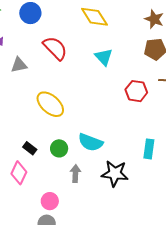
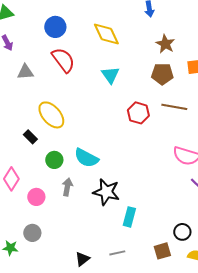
blue circle: (30, 13) -> (55, 27), moved
black rectangle: (30, 148) -> (30, 137), moved
cyan rectangle: (149, 149) -> (129, 217), moved
pink circle: (50, 201) -> (36, 197), moved

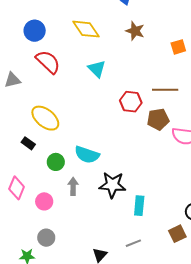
brown star: (165, 44) -> (135, 31), moved
brown pentagon: (162, 74) -> (158, 119), moved

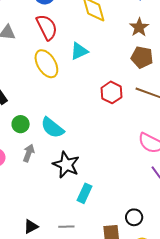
cyan triangle: (97, 69) -> (79, 51), moved, turned 30
yellow ellipse: (45, 118) -> (46, 64), moved
brown pentagon: (158, 119) -> (142, 57), moved

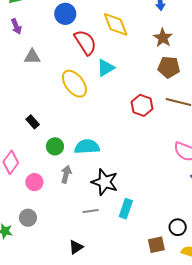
red semicircle: (47, 27) -> (85, 42), moved
cyan semicircle: (52, 128) -> (87, 147), turned 145
gray line: (66, 227) -> (91, 211), moved

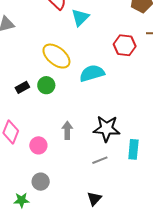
yellow ellipse: (74, 84) -> (56, 56), moved
black rectangle: (33, 122) -> (22, 87), turned -64
green circle: (55, 146) -> (46, 85), moved
cyan semicircle: (87, 147) -> (92, 73), moved

